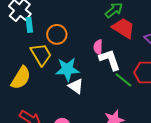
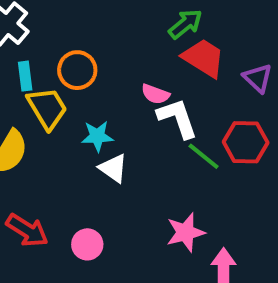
cyan rectangle: (29, 25) -> (25, 76), moved
pink semicircle: (98, 47) -> (155, 94), turned -72
cyan star: (67, 69) -> (97, 136), size x0.7

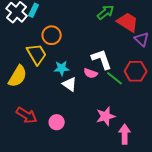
red trapezoid: (204, 58) -> (128, 22), moved
cyan rectangle: (25, 76) -> (34, 10), moved, turned 32
pink semicircle: (155, 94) -> (91, 73), moved

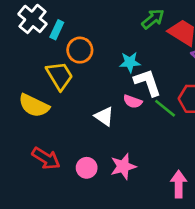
cyan rectangle: (34, 10) -> (57, 30), moved
cyan star: (62, 68) -> (130, 62), moved
yellow semicircle: (18, 76) -> (34, 106), turned 85
pink star: (106, 116) -> (123, 166), moved

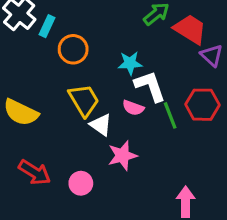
yellow trapezoid: (60, 76) -> (84, 100), moved
green line: (165, 108) -> (170, 115), turned 30
pink star: (123, 166) -> (122, 156), moved

